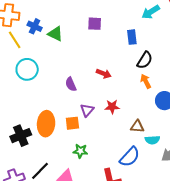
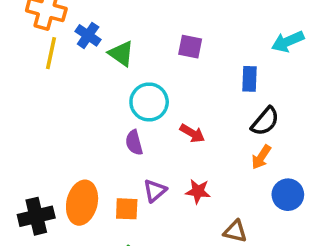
yellow line: (15, 40) -> (51, 53), turned 36
cyan circle: (27, 69) -> (149, 102), moved
orange arrow: (146, 81) -> (261, 157), turned -128

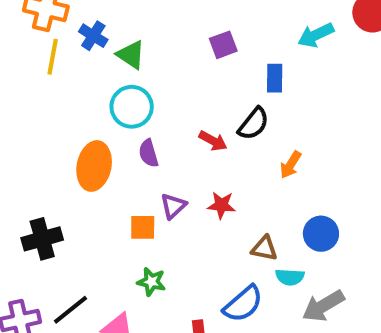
purple square: (190, 47) -> (223, 45), moved, turned -30
cyan circle: (149, 102) -> (132, 107), moved
black semicircle: (265, 121) -> (253, 124), moved
blue circle: (288, 195) -> (321, 234), moved
orange ellipse: (82, 203) -> (94, 166), moved

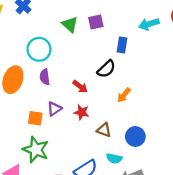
green triangle: (131, 55) -> (70, 24), moved
red arrow: (213, 141) -> (80, 86), moved
brown triangle: (264, 248) -> (104, 130), moved
green star: (151, 282) -> (36, 150), size x1.6

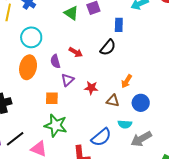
cyan circle: (39, 49) -> (31, 37), moved
red arrow: (80, 86) -> (76, 52), moved
orange arrow: (124, 95) -> (127, 81), moved
purple triangle: (54, 109) -> (68, 80), moved

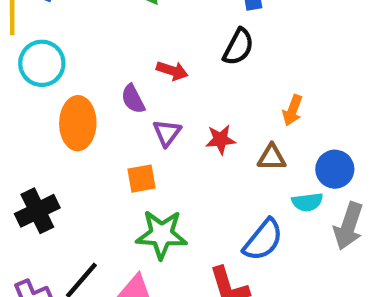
cyan circle: (31, 37) -> (42, 63), moved
blue circle: (141, 103) -> (335, 169), moved
gray arrow: (141, 139) -> (348, 226), turned -30

